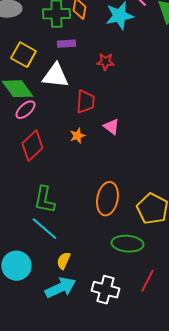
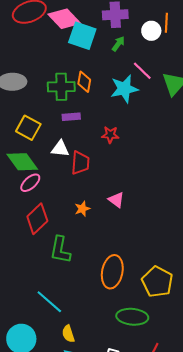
white triangle: (55, 76) -> (60, 149), size x0.7
red trapezoid: (85, 102) -> (80, 163), moved
green L-shape: (44, 200) -> (60, 250), moved
yellow semicircle: (63, 261) -> (68, 334), turned -42

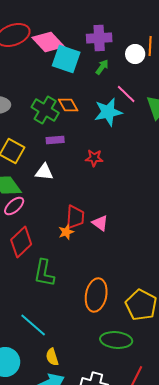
orange diamond: (84, 82) -> (68, 105), turned -40
green cross: (61, 87) -> (45, 110), turned 32
red trapezoid: (80, 163) -> (75, 217), moved

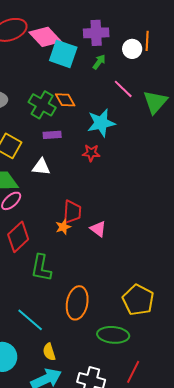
cyan star: (108, 112) -> (101, 123), moved
pink triangle: (100, 223) -> (98, 229), moved
orange ellipse: (96, 295) -> (77, 303), moved

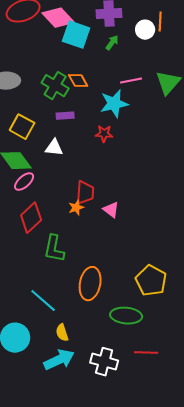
pink line: (123, 89) -> (131, 81), moved, turned -55
red line: (133, 372) -> (146, 353), turned 65

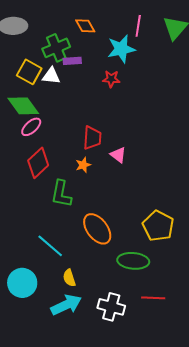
pink line: (131, 81) -> (138, 26), turned -70
green cross: (55, 86) -> (56, 48), moved, turned 36
white triangle: (54, 148) -> (51, 76), moved
orange star: (76, 208) -> (83, 165), moved
orange ellipse: (90, 284) -> (97, 229), turned -48

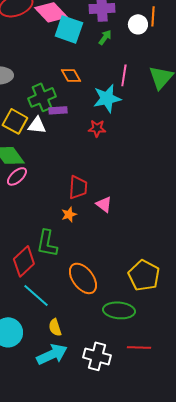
red diamond: (38, 163) -> (24, 261), moved

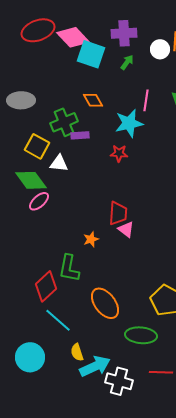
white triangle: (37, 125) -> (59, 163), moved
red trapezoid: (78, 187) -> (118, 213), moved
cyan arrow: (52, 354) -> (95, 366), moved

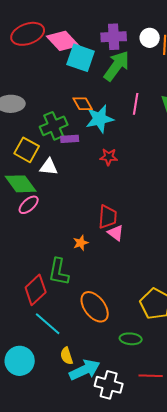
white circle: (160, 49) -> (150, 38), moved
green arrow: (127, 62) -> (117, 66), size x2.0
cyan star: (129, 123) -> (100, 119), moved
green ellipse: (141, 335) -> (131, 339), size x0.7

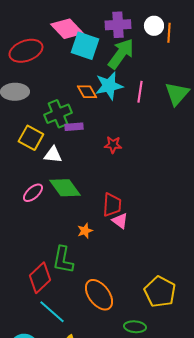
red ellipse: (28, 34) -> (26, 51), moved
cyan star: (100, 119) -> (109, 86), moved
green diamond: (21, 184) -> (65, 188), moved

